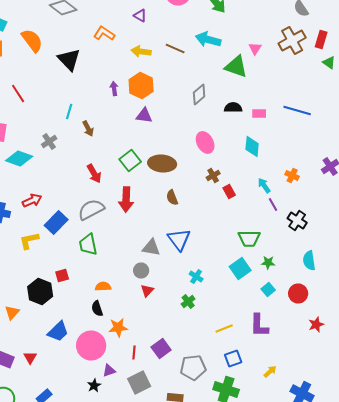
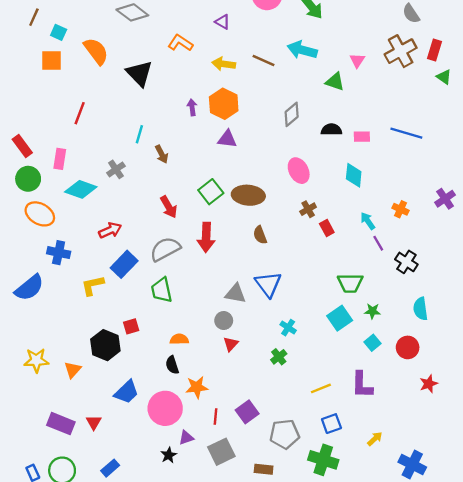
green triangle: (236, 66) -> (335, 82), size x0.7
red line: (18, 94) -> (80, 113), turned 54
red arrow: (32, 200) -> (110, 230), moved

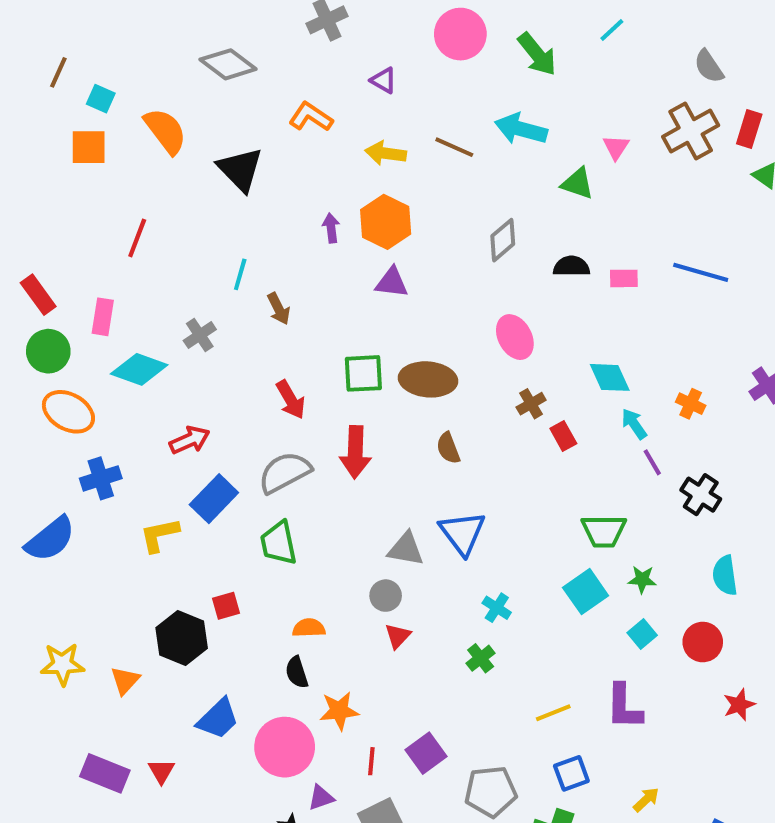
cyan diamond: (354, 175) -> (610, 377), moved, turned -30
green square: (211, 192) -> (363, 373), turned 35
blue cross: (59, 253) -> (101, 478), turned -30

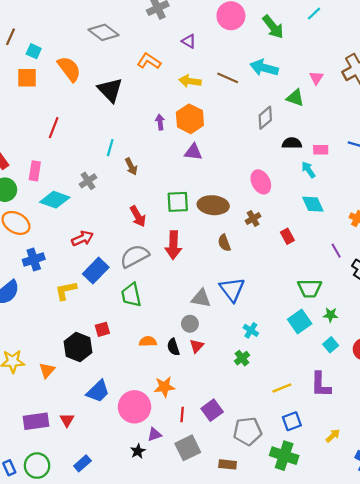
gray diamond: (503, 240) -> (265, 118), moved
brown cross: (531, 404) -> (253, 218), moved
cyan arrow: (634, 424) -> (308, 170), moved
black semicircle: (297, 672) -> (173, 347), moved
purple rectangle: (105, 773) -> (36, 421), turned -30

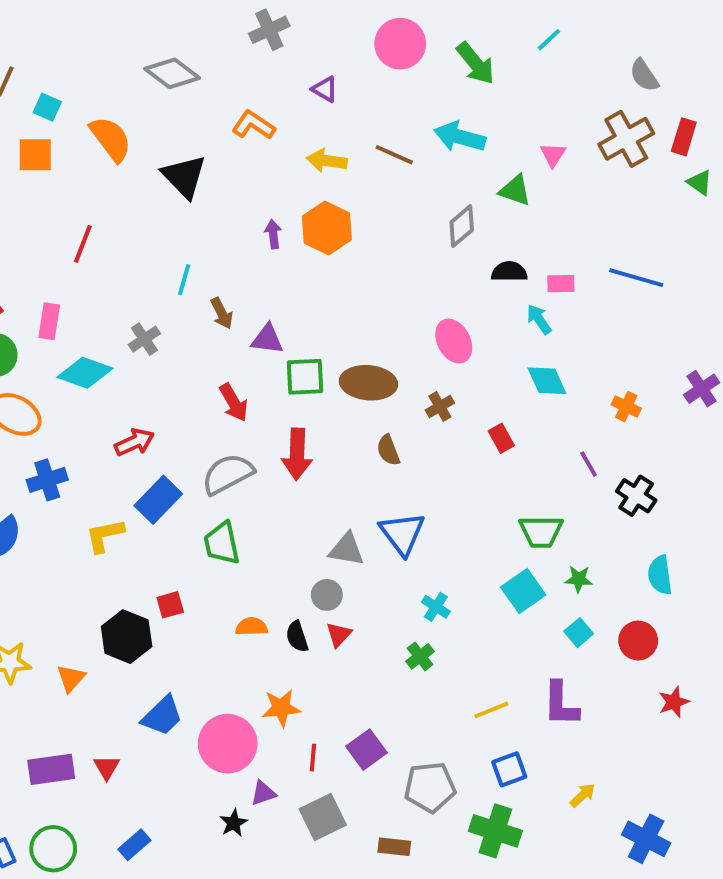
purple triangle: (193, 152) -> (267, 339), moved

